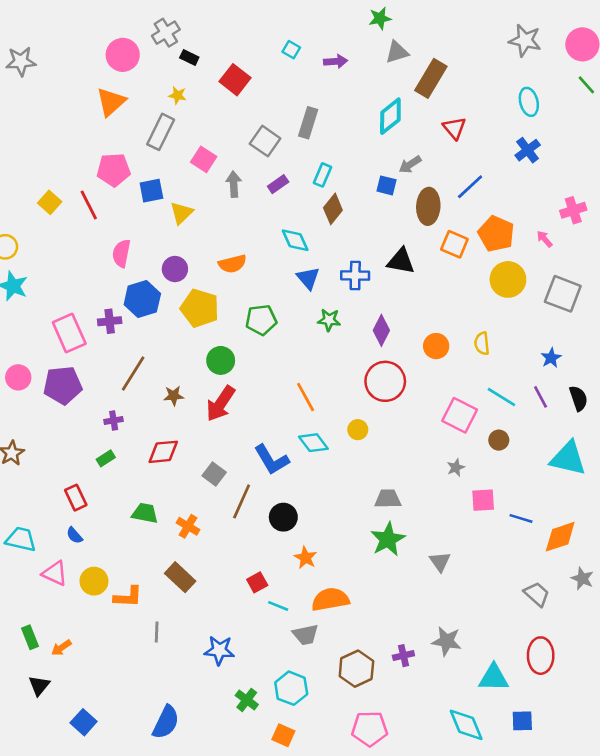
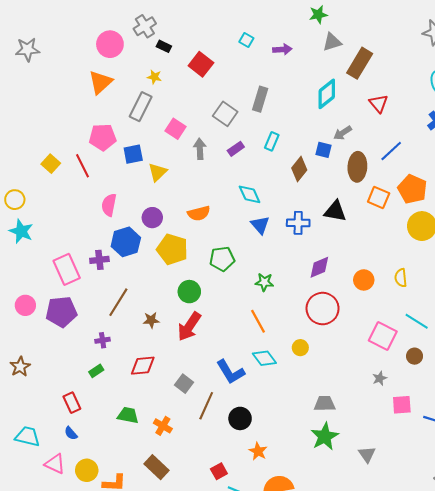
brown diamond: (333, 209) -> (299, 169), moved
green star: (329, 320) -> (264, 282), moved
purple diamond: (381, 330) -> (319, 267), turned 40

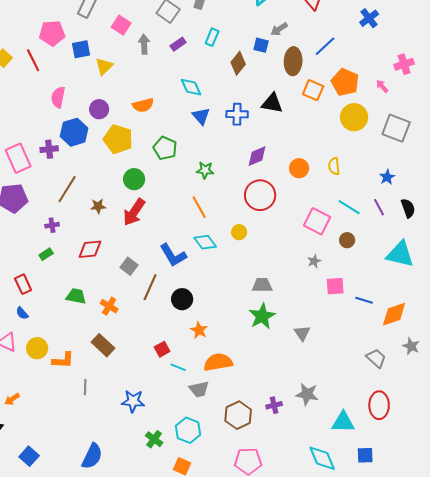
green pentagon: (222, 259) -> (165, 148), turned 30

